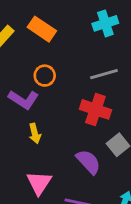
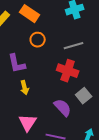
orange circle: (45, 76) -> (38, 40), moved
purple L-shape: (24, 100) -> (17, 64), turned 45

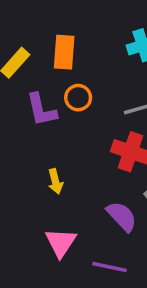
orange rectangle: (30, 14) -> (64, 52), turned 60
purple L-shape: (17, 64) -> (41, 110), moved

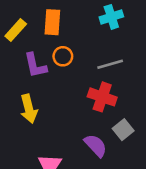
yellow arrow: (55, 181) -> (29, 109), moved, size x1.5

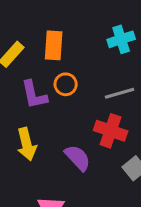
purple semicircle: (96, 145) -> (78, 158), moved

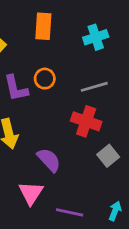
orange rectangle: (54, 45) -> (43, 26), moved
purple semicircle: (78, 158) -> (49, 160), moved

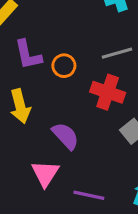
orange circle: (45, 79) -> (64, 66), moved

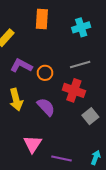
purple L-shape: (28, 55) -> (21, 66), turned 130
purple semicircle: (65, 136) -> (46, 107), moved

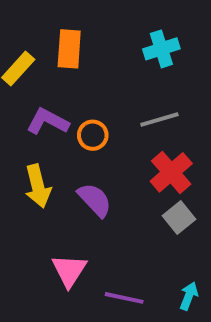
orange rectangle: (42, 19) -> (69, 49), moved
red cross: (74, 90) -> (171, 172), moved, turned 30

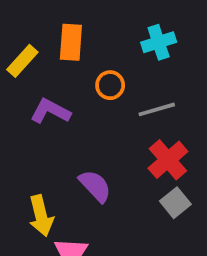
orange circle: (93, 135) -> (110, 85), moved
yellow arrow: (38, 186) -> (41, 216), moved

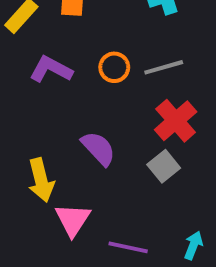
orange circle: (110, 85) -> (114, 67), moved
gray square: (175, 203) -> (164, 166), moved

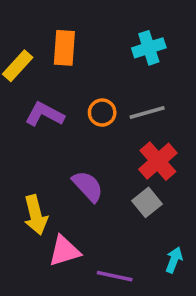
pink triangle: (73, 220) -> (64, 251), turned 40
cyan arrow: (193, 245) -> (174, 260), moved

